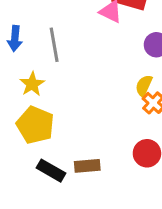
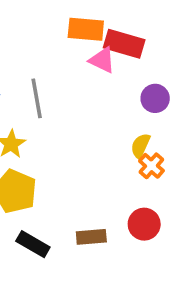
brown rectangle: (87, 166) -> (91, 237), moved

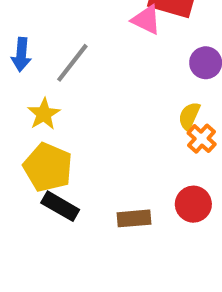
gray line: (37, 98) -> (72, 63), turned 48
black rectangle: (33, 244) -> (60, 206), moved

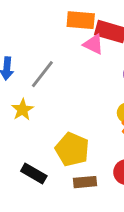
yellow pentagon: (48, 167) -> (72, 149), moved

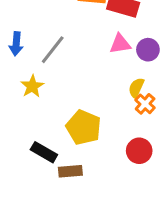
pink triangle: (93, 44) -> (120, 44), moved, turned -35
brown rectangle: (85, 182) -> (70, 171), moved

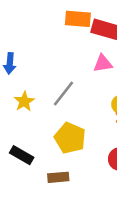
gray line: (53, 50) -> (63, 94), moved
black rectangle: (44, 152) -> (22, 155), moved

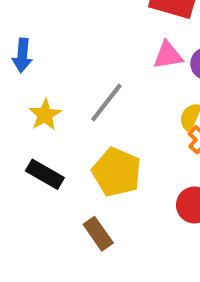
black rectangle: (22, 155) -> (45, 174), moved
brown rectangle: (58, 177) -> (98, 234), turned 60

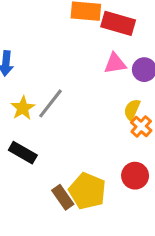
gray line: (106, 103) -> (50, 103), moved
yellow pentagon: (117, 172) -> (87, 191), moved

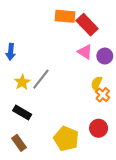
red rectangle: (118, 23) -> (87, 25), turned 30
pink triangle: (115, 63) -> (85, 52), turned 42
brown rectangle: (63, 197) -> (19, 143), moved

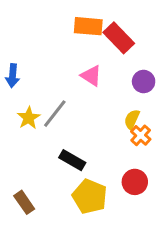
pink triangle: (85, 52) -> (91, 76), moved
black rectangle: (22, 113) -> (72, 160), moved

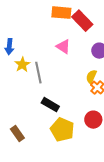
gray line: (55, 114) -> (38, 73), turned -50
yellow star: (29, 118) -> (22, 65), moved

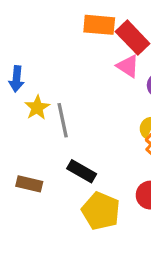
pink triangle: (63, 47) -> (128, 66), moved
brown rectangle: (17, 134) -> (29, 184), moved, turned -42

